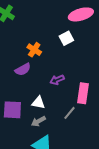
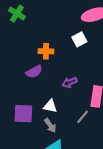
orange cross: (34, 50) -> (46, 51), turned -32
gray arrow: (38, 121) -> (50, 125), turned -96

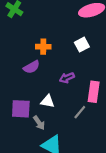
white square: (79, 39) -> (82, 45), moved
gray arrow: (50, 125) -> (39, 123), moved

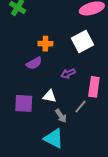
white square: (82, 45) -> (83, 41), size x1.5
gray arrow: (39, 123) -> (61, 116), moved

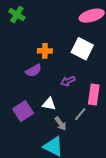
white square: (83, 41) -> (82, 49), turned -35
purple square: (24, 103) -> (23, 111), turned -36

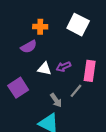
purple arrow: (68, 81) -> (63, 67), moved
white triangle: (49, 104) -> (44, 69), moved

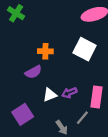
white triangle: (44, 69) -> (50, 95), turned -32

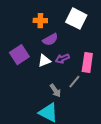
purple semicircle: (33, 72) -> (50, 40), moved
purple square: (23, 114) -> (19, 55), moved

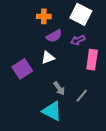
purple square: (19, 55) -> (22, 69), moved
purple arrow: (62, 59) -> (78, 40), moved
gray line: (74, 82) -> (82, 96), moved

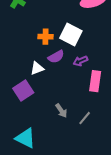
white square: (81, 14) -> (71, 35), moved
white triangle: (48, 58) -> (37, 68), moved
cyan triangle: (52, 111) -> (25, 138), moved

